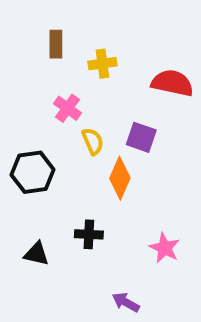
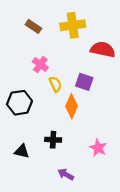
brown rectangle: (56, 44) -> (33, 26), turned -56
yellow cross: (102, 64) -> (73, 25), moved, size x1.5
purple arrow: (126, 302) -> (66, 174), moved

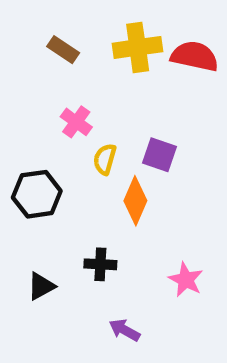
red semicircle: (103, 50) -> (195, 56), moved
yellow semicircle: (55, 84) -> (105, 159), turned -140
black triangle: (22, 151) -> (41, 286), turned -42

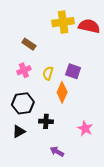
brown rectangle: (63, 50) -> (29, 44), moved
pink cross: (76, 122) -> (24, 70), moved, turned 32
black hexagon: (37, 194) -> (23, 103), moved

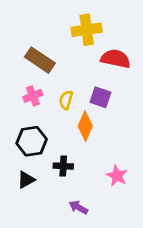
red semicircle: (89, 26) -> (116, 59), moved
brown rectangle: (29, 44) -> (40, 60), size x1.5

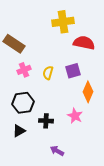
brown rectangle: (40, 60) -> (14, 44), moved
purple square: (100, 97) -> (73, 71), turned -35
orange diamond: (85, 126) -> (88, 92), moved
pink star: (117, 176) -> (75, 116), moved

